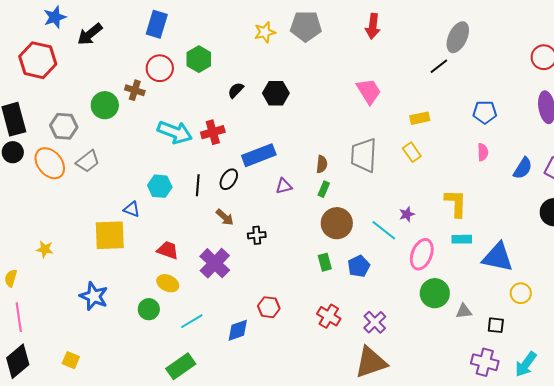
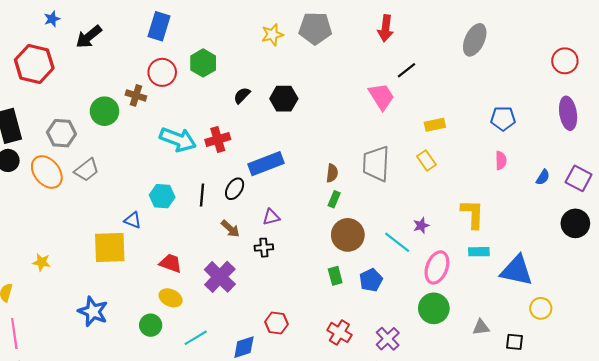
blue star: (55, 17) -> (52, 19), size x0.7
black line: (439, 66) -> (407, 70), moved
blue semicircle: (523, 168) -> (543, 177), size x0.7
purple triangle: (284, 186) -> (271, 217), moved
green circle: (435, 293) -> (434, 308), moved

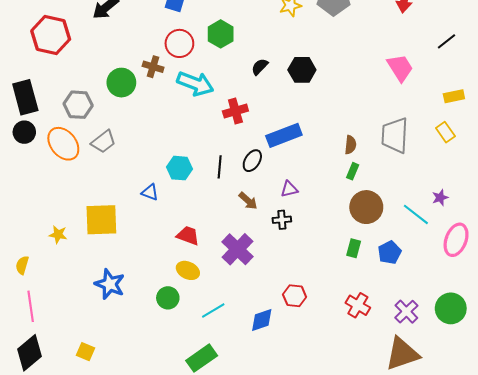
black line: (407, 70) -> (447, 41), moved
cyan arrow: (178, 139) -> (195, 84), moved
yellow square: (110, 248) -> (101, 220), moved
green rectangle: (335, 276) -> (354, 248), turned 30
green circle: (434, 308) -> (451, 308), moved

